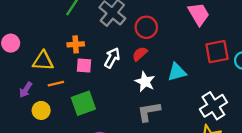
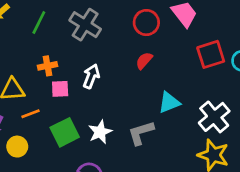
red circle: (146, 27) -> (146, 23), moved
red semicircle: (140, 54) -> (144, 61), moved
cyan triangle: (177, 72) -> (169, 103), moved
white star: (145, 82) -> (100, 132), moved, turned 30

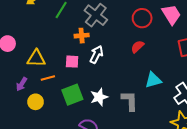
orange cross: (48, 66) -> (82, 36), moved
gray L-shape: (141, 133) -> (130, 101), turned 100

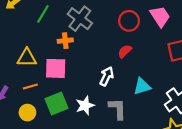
white arrow: (96, 54) -> (107, 76), moved
yellow triangle: (36, 58) -> (27, 58), moved
pink square: (72, 62) -> (56, 68), size x1.5
yellow circle: (36, 102) -> (27, 113), moved

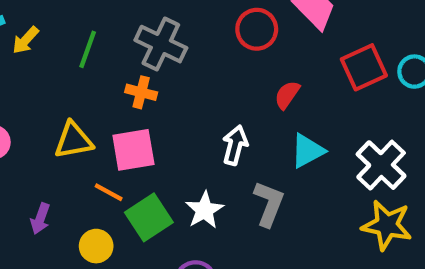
orange cross: (65, 41) -> (141, 92), turned 32
red semicircle: (125, 51) -> (287, 95), moved
orange line: (30, 86) -> (109, 192), moved, turned 56
gray L-shape: (118, 109) -> (269, 204), turned 35

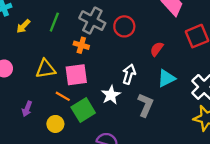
red circle: (257, 29) -> (124, 26), moved
yellow arrow: (26, 40) -> (23, 26), moved
white star: (204, 210) -> (111, 95), moved

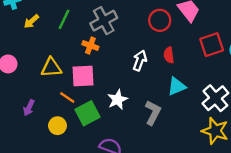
gray cross: (92, 21) -> (104, 21), turned 30
red circle: (124, 26) -> (160, 20), moved
red semicircle: (157, 49) -> (169, 55), turned -48
white arrow: (129, 74) -> (140, 61), moved

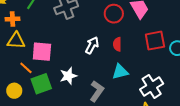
orange cross: (90, 45) -> (12, 19), moved, turned -32

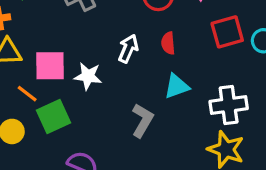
white star: (68, 76) -> (88, 76), moved, turned 30
white cross: (152, 86) -> (229, 105), turned 30

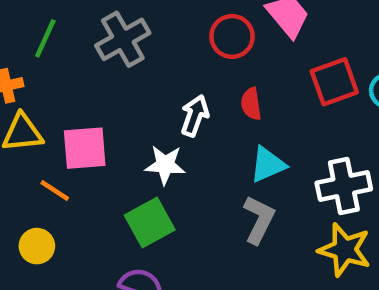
white star: (88, 76) -> (165, 165), moved
green square: (54, 117) -> (150, 223), moved
gray L-shape: (142, 120) -> (259, 220), moved

